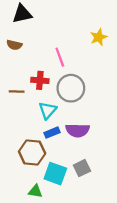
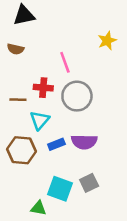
cyan triangle: (48, 110) -> (40, 120), moved
brown hexagon: (32, 152) -> (22, 150), moved

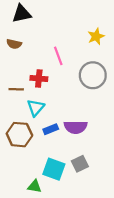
gray circle: (77, 96) -> (93, 75), moved

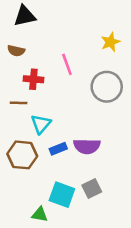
red cross: (39, 79) -> (33, 79), moved

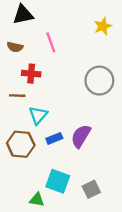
yellow star: (110, 42) -> (103, 26), moved
pink line: (67, 64) -> (51, 42), moved
purple semicircle: (87, 146) -> (81, 136), turned 120
gray square: (92, 188) -> (91, 189), moved

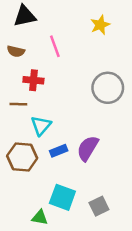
yellow star: (103, 26) -> (100, 25), moved

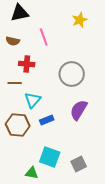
gray circle: (108, 88) -> (72, 74), moved
purple semicircle: (88, 148) -> (79, 110), moved

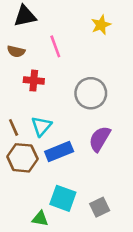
brown line: (15, 83) -> (14, 127), moved, turned 64
blue rectangle: (47, 120) -> (59, 151), size x1.5

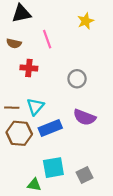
gray circle: (91, 93) -> (77, 79), size x0.7
brown line: (14, 127) -> (12, 108), turned -64
purple semicircle: (100, 139) -> (85, 117), turned -100
cyan square: (63, 198) -> (53, 168), turned -30

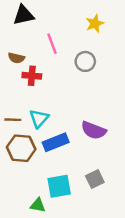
brown semicircle: (14, 43) -> (16, 58), moved
gray circle: (77, 79) -> (85, 61), moved
gray square: (85, 175) -> (95, 179), moved

